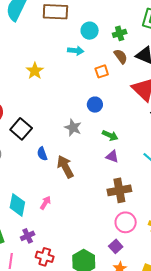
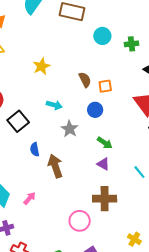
cyan arrow: (76, 51) -> (54, 105), moved
brown semicircle: (121, 56) -> (85, 80), moved
orange square: (102, 71) -> (105, 86), moved
pink circle: (126, 222) -> (80, 221), moved

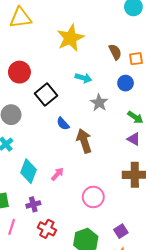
yellow star: (41, 66) -> (70, 38), size x1.5
blue semicircle: (35, 149) -> (63, 124), turned -32
pink circle: (80, 221) -> (93, 197), moved

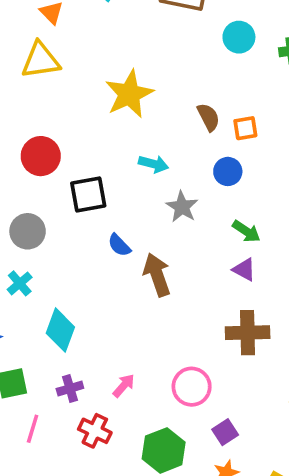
black square: (46, 94) -> (88, 195), turned 30
pink arrow: (57, 174) -> (124, 386), moved
pink circle: (93, 197) -> (192, 387), moved

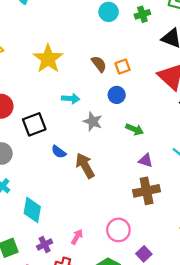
purple triangle: (244, 270) -> (146, 160), moved

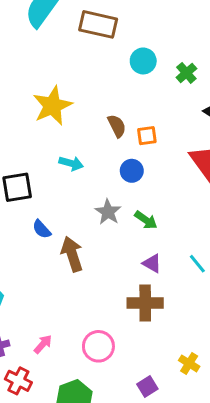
green cross: (142, 14) -> (186, 73), turned -35
gray star: (93, 122) -> (108, 212), moved
purple square: (144, 254) -> (147, 386), moved

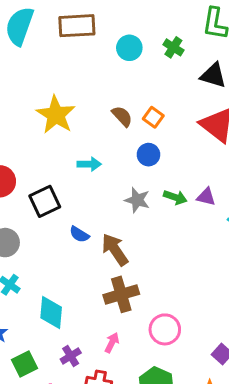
orange square: (147, 136) -> (153, 117), turned -30
purple triangle: (152, 263) -> (206, 197), moved
brown cross: (145, 303) -> (121, 294), moved

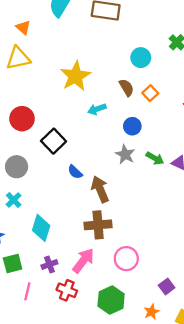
cyan circle: (129, 48) -> (141, 58), moved
blue circle: (148, 155) -> (132, 126), moved
cyan arrow: (89, 164) -> (97, 109), moved, turned 150
black square: (45, 201) -> (54, 141), turned -30
pink arrow: (112, 343) -> (83, 261), size x1.6

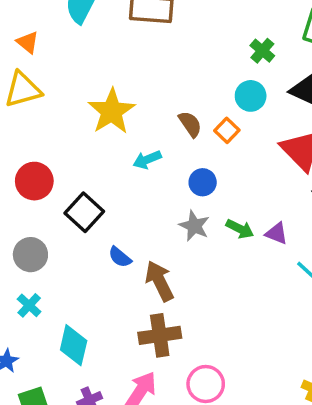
cyan circle: (141, 58) -> (251, 96), moved

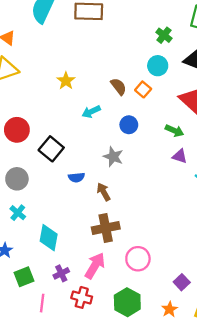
yellow star: (112, 111) -> (66, 81), size x0.6
gray star: (194, 226) -> (113, 157), moved
green arrow: (240, 229) -> (174, 131), moved
blue semicircle: (120, 257) -> (76, 177), turned -42
brown arrow: (159, 281) -> (104, 192), size x0.7

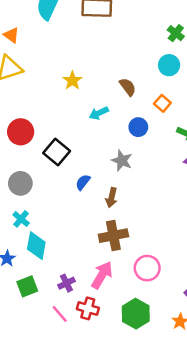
orange square: (143, 89) -> (162, 103), moved
blue semicircle: (76, 177) -> (83, 182), turned 133
brown arrow: (104, 192) -> (111, 198), turned -138
cyan diamond: (49, 238) -> (36, 246), moved
pink line: (42, 303) -> (60, 314), moved, turned -48

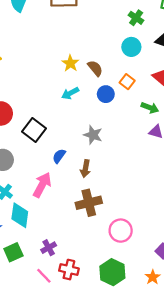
yellow star: (72, 81) -> (70, 63), moved
blue circle: (138, 127) -> (106, 94), moved
pink arrow: (102, 275) -> (42, 185), moved

